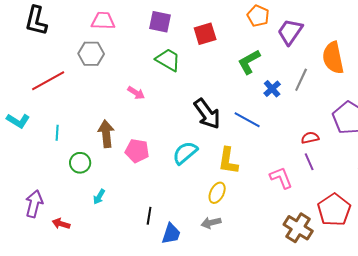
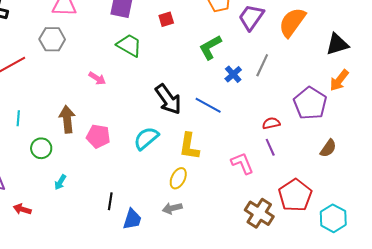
red square: (205, 34) -> (166, 19), size x0.7
orange semicircle: (333, 58) -> (292, 22), moved, turned 48

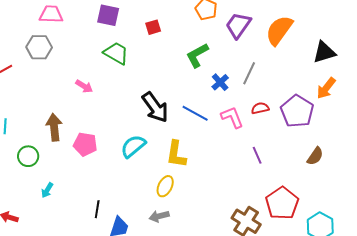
red semicircle: (271, 123) -> (260, 108), moved
pink L-shape: (242, 163) -> (232, 117), moved

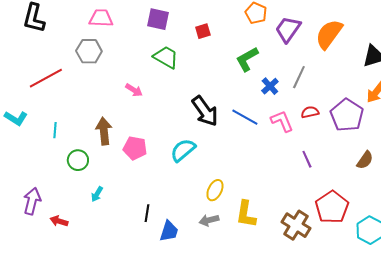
yellow L-shape: (176, 154) -> (246, 214), moved

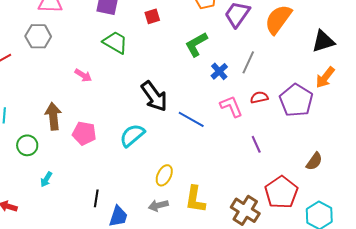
blue line: (245, 117) -> (191, 119), moved
brown semicircle: (365, 160) -> (314, 161), moved

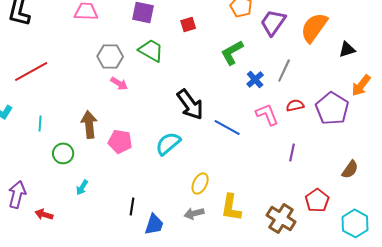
gray hexagon: (38, 36) -> (110, 56), moved
black triangle: (323, 41) -> (347, 49), moved, size x0.7
purple line: (256, 144) -> (292, 152), turned 36
red pentagon: (281, 192) -> (317, 200), size x0.7

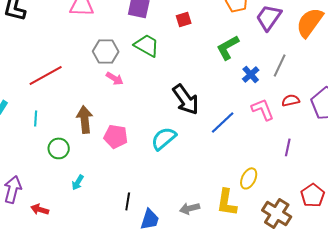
red line: (31, 71) -> (46, 75), moved
blue line: (227, 127) -> (223, 122), turned -72
yellow ellipse: (200, 183) -> (249, 178), moved

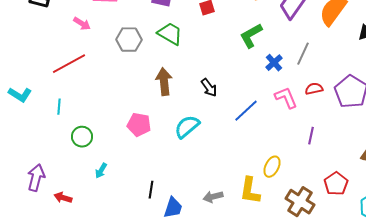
pink arrow: (115, 78) -> (82, 24), moved
black arrow: (186, 99) -> (209, 88), size x0.6
brown arrow: (85, 119) -> (164, 82), moved

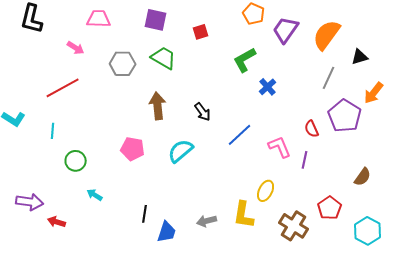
gray line: (303, 54) -> (329, 78), moved
red semicircle: (314, 89) -> (312, 129), moved, turned -102
pink L-shape: (286, 98) -> (280, 147), moved
cyan arrow: (101, 171) -> (95, 195), turned 91
purple arrow: (36, 178) -> (30, 202), turned 84

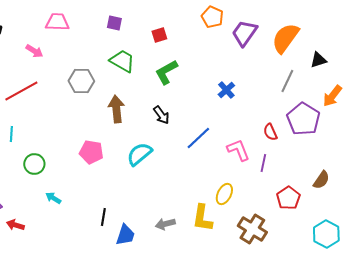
purple square: (156, 20) -> (114, 23), size x0.7
green L-shape: (245, 60) -> (166, 72), moved
gray hexagon: (123, 64) -> (81, 81), moved
red pentagon: (330, 208) -> (288, 198), moved

